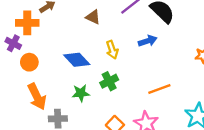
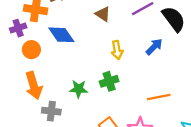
blue arrow: (148, 41) -> (154, 47), turned -36
purple cross: (13, 43) -> (18, 28), turned 35
blue diamond: (77, 60) -> (61, 35), moved

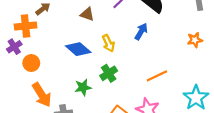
blue diamond: (61, 35) -> (78, 49), moved

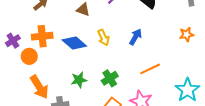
orange cross: (26, 26) -> (42, 36), moved
blue arrow: (141, 32) -> (135, 37), moved
green cross: (109, 73) -> (110, 78), moved

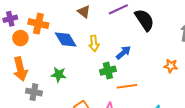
green cross: (110, 78) -> (108, 71), moved

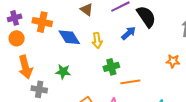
orange circle: (20, 38) -> (17, 38), moved
blue arrow: (123, 53) -> (129, 33), moved

